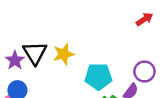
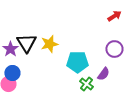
purple circle: (144, 72) -> (114, 49), moved

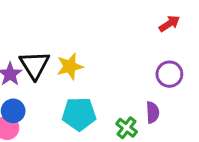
cyan pentagon: (77, 62) -> (79, 114), moved
purple semicircle: (103, 74) -> (153, 112), turned -40

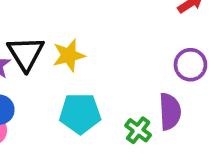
purple semicircle: (153, 112) -> (170, 112), size x1.4

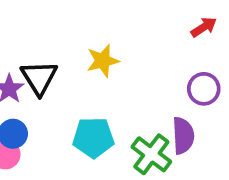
yellow star: (69, 55) -> (103, 61), moved
green cross: (138, 130) -> (151, 154), size x1.5

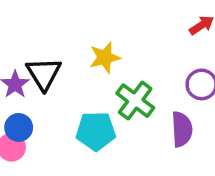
green cross: (151, 154) -> (135, 101), moved

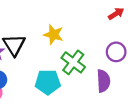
yellow star: (105, 58) -> (53, 35), turned 30

